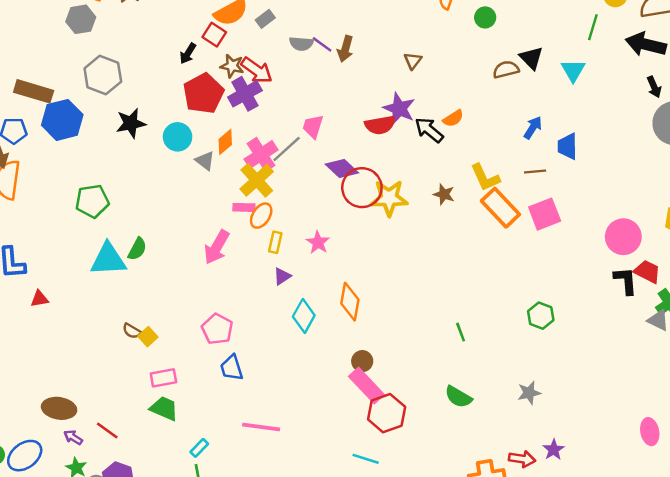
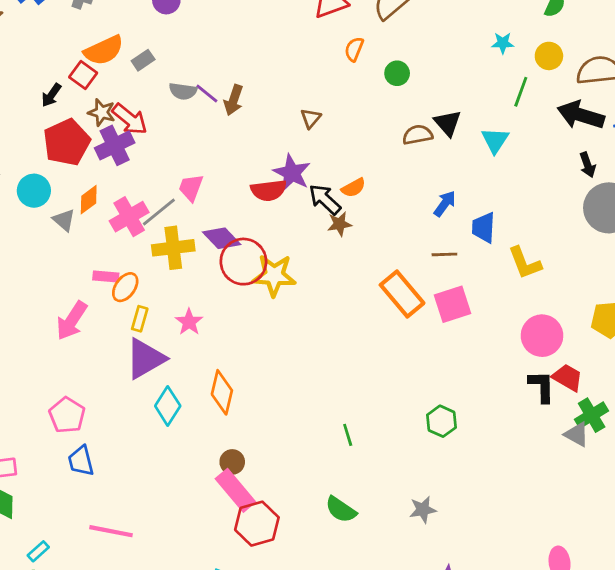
yellow L-shape: (485, 178) -> (525, 263), moved
yellow cross: (257, 180) -> (173, 248), moved, turned 32
brown star: (444, 194) -> (339, 224), moved, turned -30
purple triangle: (282, 276) -> (145, 359), size x2.0

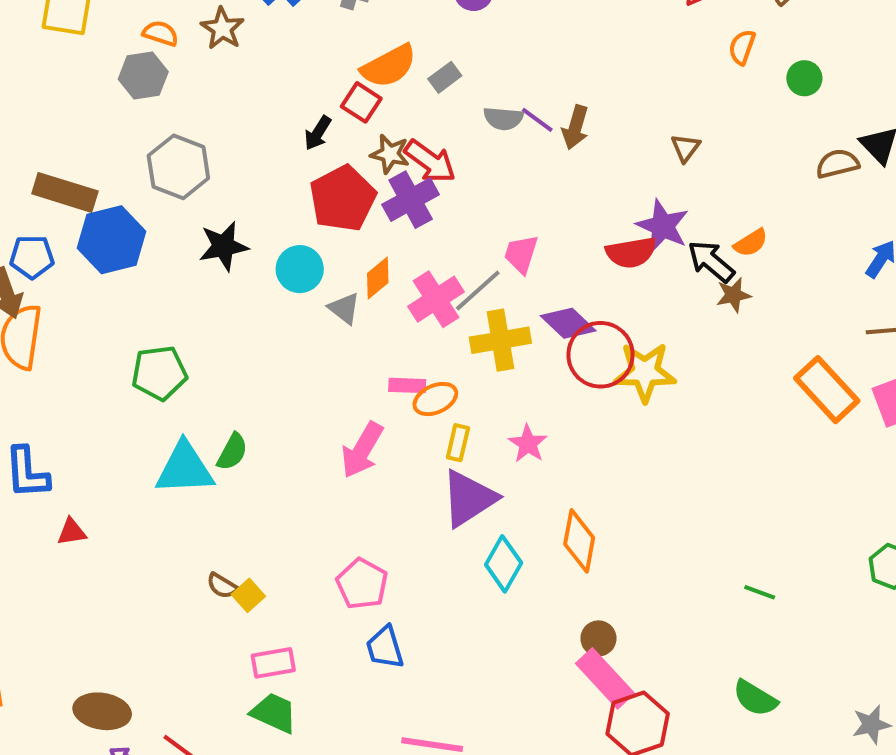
orange ellipse: (125, 287) -> (435, 399), turned 32
green line: (348, 435) -> (760, 592), turned -50
gray star: (423, 510) -> (871, 725), moved

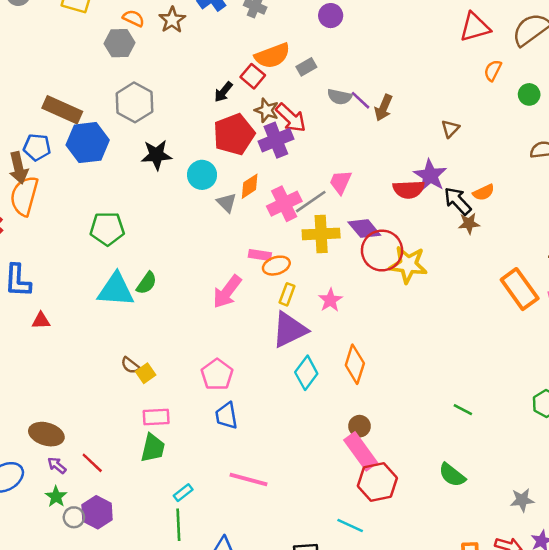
green trapezoid: (274, 713) -> (153, 448), turned 72

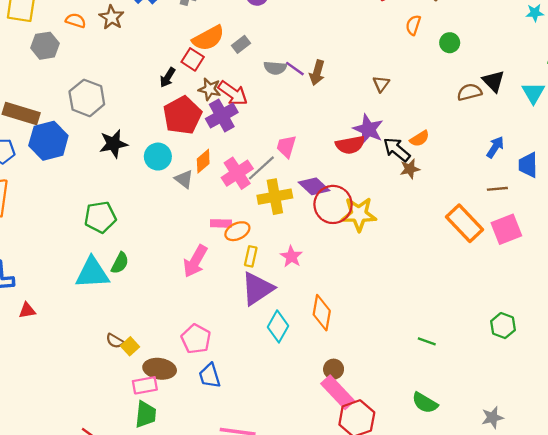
gray hexagon: (120, 43) -> (45, 46), moved
green pentagon: (107, 229) -> (100, 217), moved
brown ellipse: (46, 434) -> (160, 369), moved

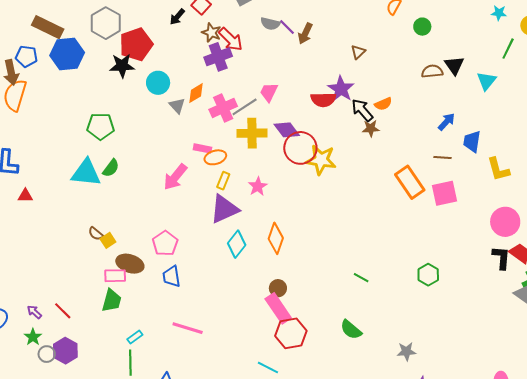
red pentagon: (182, 115) -> (136, 44), moved

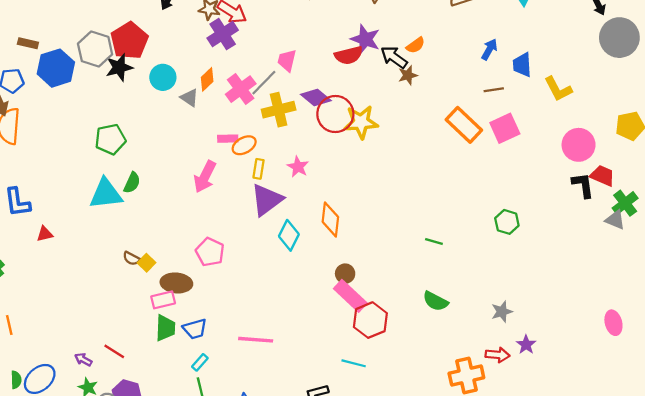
gray hexagon: (106, 23) -> (95, 49), moved
brown rectangle: (48, 27) -> (28, 43), size x0.6
blue trapezoid: (172, 276) -> (195, 329), moved, turned -85

